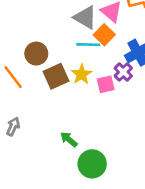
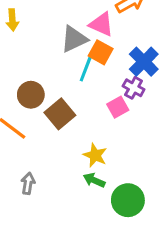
gray triangle: (85, 17) -> (74, 39), turned -40
cyan line: (88, 45) -> (86, 68), turned -55
yellow star: (82, 74) -> (95, 155), moved

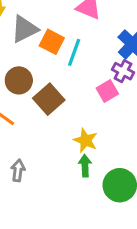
gray triangle: (74, 39) -> (24, 29), moved
orange square: (101, 52) -> (52, 42), moved
green arrow: (94, 180) -> (85, 166), turned 65

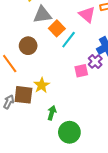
brown square: (49, 99) -> (23, 95), moved, turned 30
yellow star: (86, 140) -> (42, 85), moved

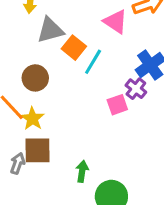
yellow star: (42, 85) -> (32, 119), moved

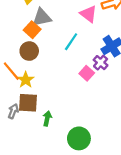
orange square: (74, 48) -> (32, 30), moved
pink square: (117, 105) -> (87, 73), turned -32
green arrow: (82, 171) -> (47, 118), moved

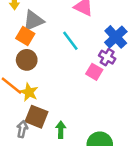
cyan line: (71, 42) -> (70, 41), turned -60
brown square: (28, 103) -> (36, 117), turned 30

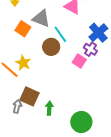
gray triangle: (33, 21) -> (41, 18), moved, turned 42
brown circle: (27, 60) -> (51, 47), moved
yellow star: (29, 92) -> (23, 63), moved

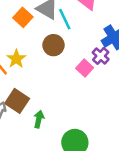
cyan line: (60, 34) -> (65, 19), moved

